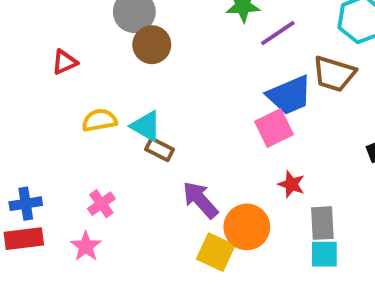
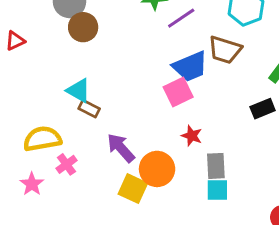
yellow semicircle: (99, 120) -> (42, 139), moved, size x1.4
pink cross: (101, 204) -> (66, 164), moved

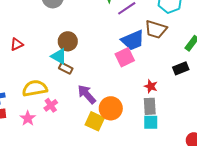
brown circle: (83, 27) -> (68, 41), moved
red triangle: (15, 41) -> (17, 44), moved
red star: (192, 136) -> (151, 86), moved

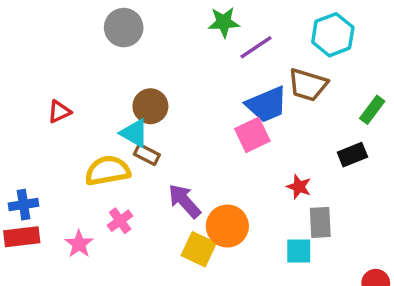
yellow semicircle: (35, 88) -> (108, 171), moved
gray rectangle: (150, 106) -> (320, 222), moved

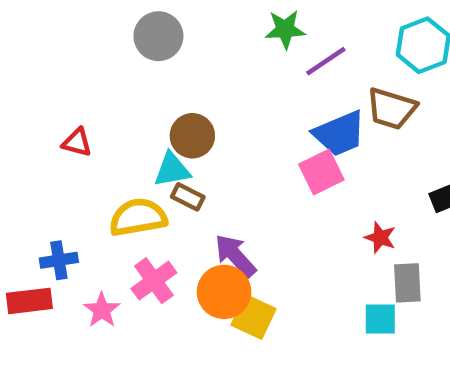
red triangle: (59, 112) -> (77, 143), turned 40
cyan triangle: (134, 133) -> (172, 170), turned -40
blue cross: (24, 205) -> (59, 260), moved
pink cross: (120, 221) -> (154, 281), size x1.4
orange circle: (227, 226) -> (224, 292), moved

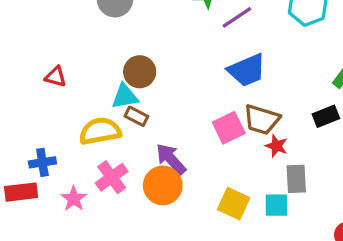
brown trapezoid: (392, 109) -> (262, 120), moved
pink square: (321, 172) -> (229, 128), moved
yellow square: (253, 317) -> (234, 204), moved

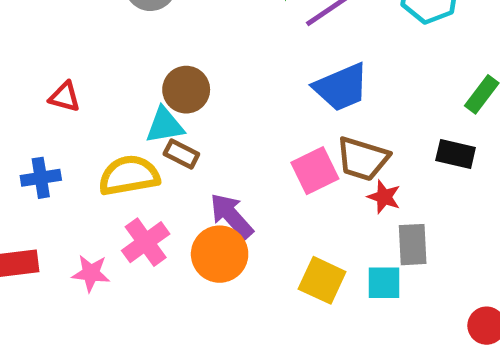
black rectangle: (326, 116) -> (456, 154), turned 35
blue cross: (42, 162) -> (41, 178), moved
pink star: (74, 199) -> (91, 273), turned -30

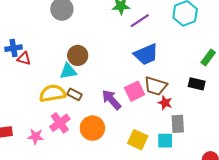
brown rectangle: (181, 154) -> (75, 94), moved
blue cross: (41, 178) -> (13, 48), moved
purple arrow: (231, 216) -> (111, 100), moved

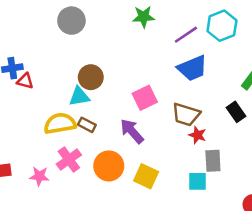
purple line: (140, 21) -> (186, 35), moved
blue trapezoid: (146, 54) -> (192, 68), moved
black rectangle: (197, 84) -> (236, 112), turned 42
pink square: (135, 91) -> (145, 98), moved
yellow square: (138, 140) -> (146, 176), moved

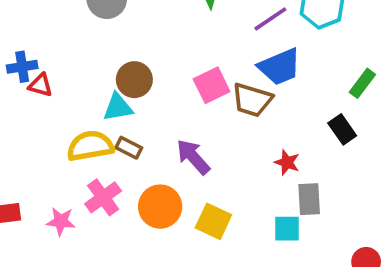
pink square: (145, 98) -> (212, 85), moved
brown trapezoid: (186, 114) -> (252, 100), moved

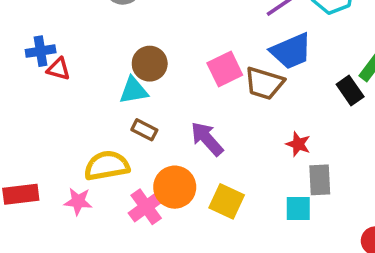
black rectangle: (342, 129) -> (350, 90), moved
yellow semicircle: (90, 146) -> (107, 166), moved
pink cross: (103, 197) -> (146, 207), moved

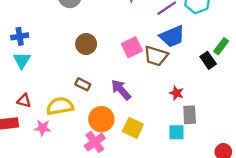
red triangle: (58, 69) -> (24, 101), moved
cyan triangle: (134, 90) -> (22, 60), moved, turned -48
pink cross: (146, 207) -> (95, 142), moved

